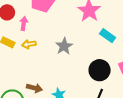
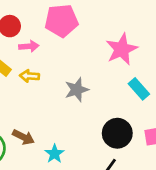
pink arrow: (24, 23) -> (29, 46), turned 64

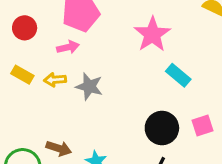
pink arrow: (29, 46) -> (68, 47), moved
gray star: (77, 90) -> (89, 86), moved, turned -30

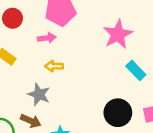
yellow arrow: (55, 80) -> (54, 66), moved
gray star: (89, 86) -> (39, 94), moved

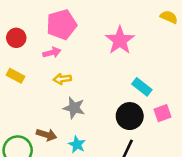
cyan rectangle: (136, 70) -> (142, 87), moved
gray star: (39, 94) -> (74, 108), moved

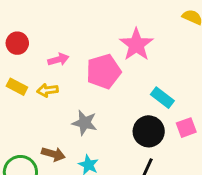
pink pentagon: (62, 25) -> (104, 72), moved
yellow arrow: (62, 79) -> (47, 90), moved

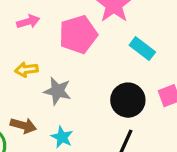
yellow arrow: (47, 90) -> (26, 70), moved
cyan rectangle: (162, 98) -> (142, 49), moved

